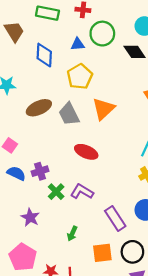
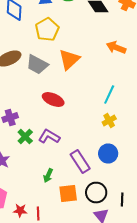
gray trapezoid: (69, 114) -> (37, 64), turned -35
green arrow: (72, 234) -> (48, 176), moved

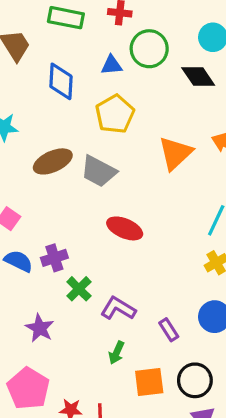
orange triangle: (69, 60) -> (175, 153), moved
purple L-shape: (49, 136) -> (118, 308), moved
purple rectangle: (80, 162) -> (169, 330), size x0.6

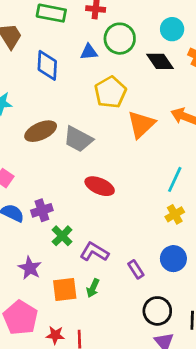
yellow pentagon: (115, 114) -> (110, 92), moved
orange square: (149, 382) -> (65, 289), moved

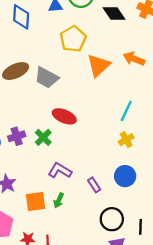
green cross: (62, 236) -> (43, 137), moved

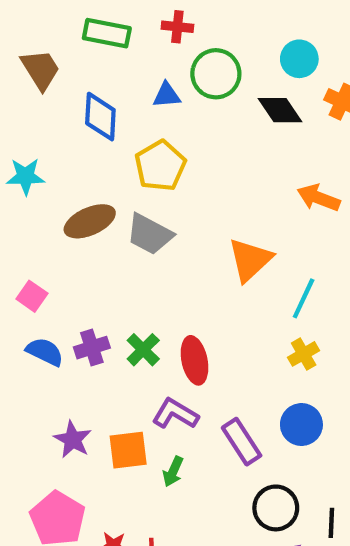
yellow pentagon: (73, 39) -> (160, 166), moved
orange triangle: (99, 65) -> (250, 260), moved
red ellipse: (64, 116) -> (195, 360), moved, turned 55
purple rectangle: (94, 185) -> (242, 442), size x1.5
orange square: (35, 201) -> (128, 450), moved

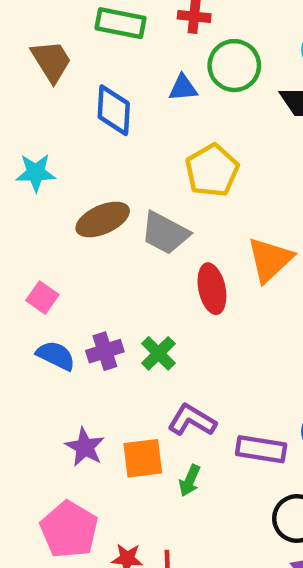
yellow pentagon: (160, 166) -> (212, 170), moved
red ellipse: (195, 360) -> (212, 289), moved
purple rectangle: (242, 442) -> (261, 449), turned -48

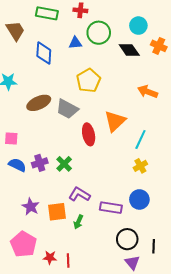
pink square: (42, 298) -> (11, 138), turned -32

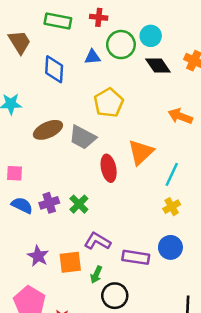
cyan circle: (138, 26) -> (151, 36), moved
black circle: (127, 239) -> (115, 296), moved

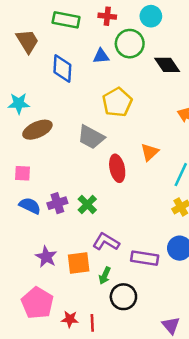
cyan circle: (151, 36) -> (151, 16), moved
brown ellipse: (48, 130) -> (37, 130), moved
orange triangle: (141, 152) -> (150, 152), size x0.7

